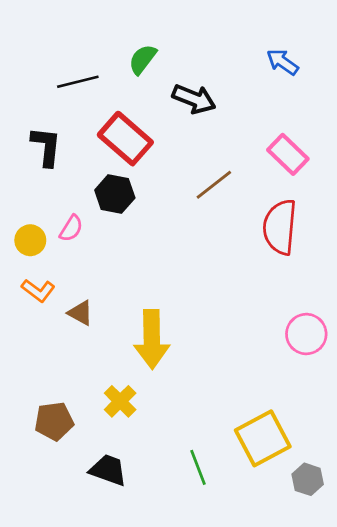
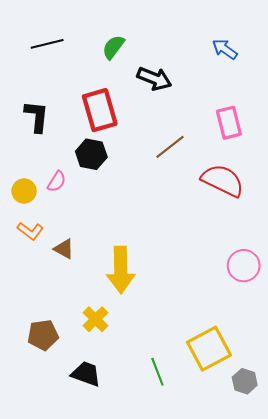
black line: (78, 82) -> (47, 44), moved
red rectangle: (125, 139) -> (100, 110), turned 33
pink rectangle: (288, 154) -> (229, 123), turned 32
red semicircle: (280, 227) -> (223, 180), turned 111

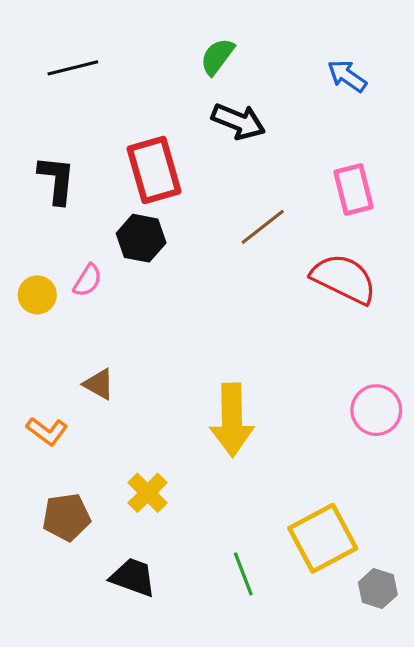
green semicircle: (113, 47) -> (217, 57), moved
orange L-shape: (30, 231) -> (47, 431), moved
yellow arrow: (121, 270) -> (232, 420), moved

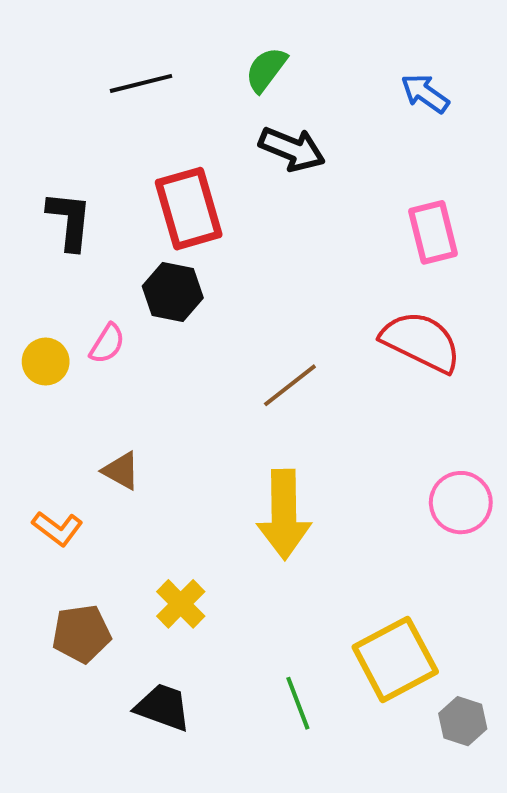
black line: (73, 68) -> (141, 83), moved
brown line: (263, 227) -> (290, 385), moved

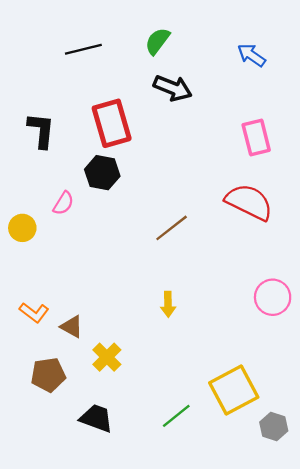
yellow circle: (46, 362) -> (22, 228), moved
brown triangle: (121, 471) -> (72, 327), moved
yellow arrow: (284, 514) -> (168, 304), size x0.5
green line: (298, 703) -> (176, 416), turned 72

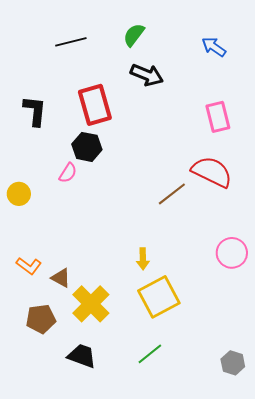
pink semicircle: (63, 203) -> (68, 173), moved
brown line: (172, 228) -> (172, 194), moved
yellow cross: (107, 357) -> (91, 304), size x1.5
yellow square: (234, 390) -> (159, 297), moved

